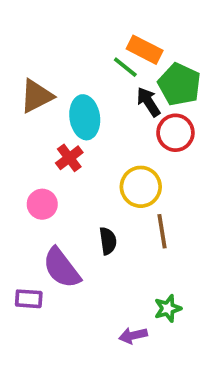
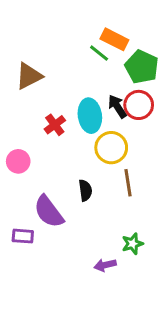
black arrow: (148, 102) -> (117, 106), moved
cyan ellipse: (85, 117) -> (90, 116), moved
pink circle: (42, 204) -> (18, 161), moved

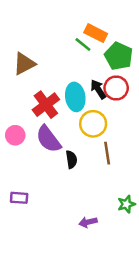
red cross: (55, 125) -> (46, 105), size x1.5
purple semicircle: (49, 212) -> (48, 139), moved
green star: (133, 244) -> (126, 204), moved

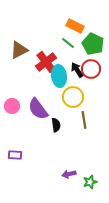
green line: (83, 45) -> (68, 43), moved
red cross: (46, 105) -> (46, 62), moved
green star: (126, 204) -> (90, 182), moved

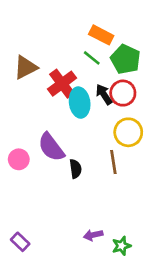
yellow circle: (73, 97) -> (128, 132), moved
pink circle: (12, 106) -> (19, 159), moved
purple rectangle: (15, 155) -> (20, 242), moved, turned 40

